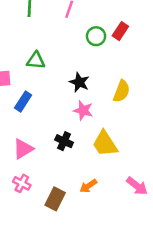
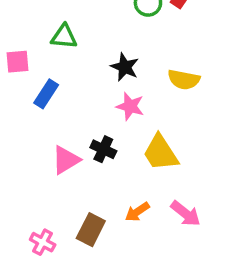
yellow semicircle: (122, 91) -> (184, 80), turned 80
pink triangle: (23, 149) -> (66, 160), moved
pink cross: (22, 183) -> (43, 242), moved
pink arrow: (137, 186) -> (186, 214), moved

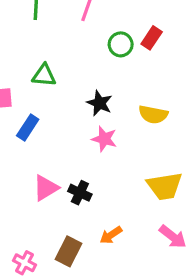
black cross: (103, 149) -> (80, 193), moved
yellow trapezoid: (161, 153) -> (165, 186), moved, turned -66
pink arrow: (186, 214) -> (173, 237), moved

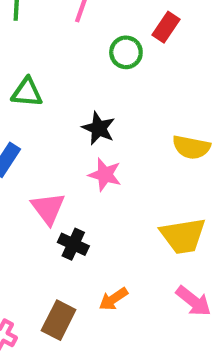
red rectangle: (152, 38) -> (166, 27), moved
yellow semicircle: (153, 114) -> (191, 147), moved
pink triangle: (46, 188) -> (48, 208), moved, turned -36

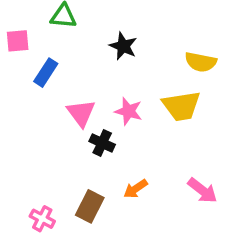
pink star: (105, 175) -> (129, 111), moved
yellow trapezoid: (183, 236) -> (181, 106), moved

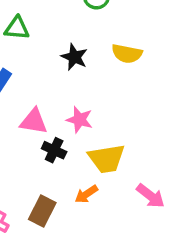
yellow semicircle: (201, 62) -> (127, 54), moved
yellow trapezoid: (181, 106) -> (107, 159), moved
pink triangle: (81, 113) -> (34, 121), turned -44

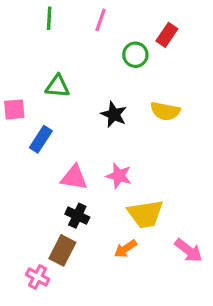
black cross: (54, 150) -> (77, 216), moved
brown rectangle: (42, 211) -> (62, 250), moved

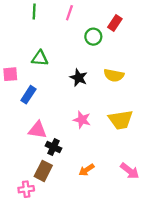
pink triangle: (74, 177) -> (38, 130), moved
yellow trapezoid: (145, 214) -> (121, 120), moved
pink cross: (38, 277) -> (26, 189), turned -35

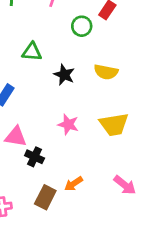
green triangle: (40, 58) -> (32, 52), moved
brown rectangle: (43, 171) -> (45, 197), moved

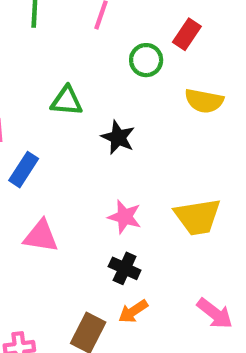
yellow semicircle: (106, 72) -> (204, 101), moved
black cross: (35, 157) -> (125, 268), moved

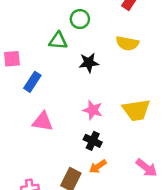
green circle: (146, 60) -> (80, 19), moved
yellow semicircle: (204, 101) -> (127, 43), moved
black star: (118, 137) -> (89, 63), turned -30

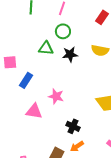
black star: (89, 63) -> (70, 54), moved
pink star: (93, 110) -> (56, 96), moved

